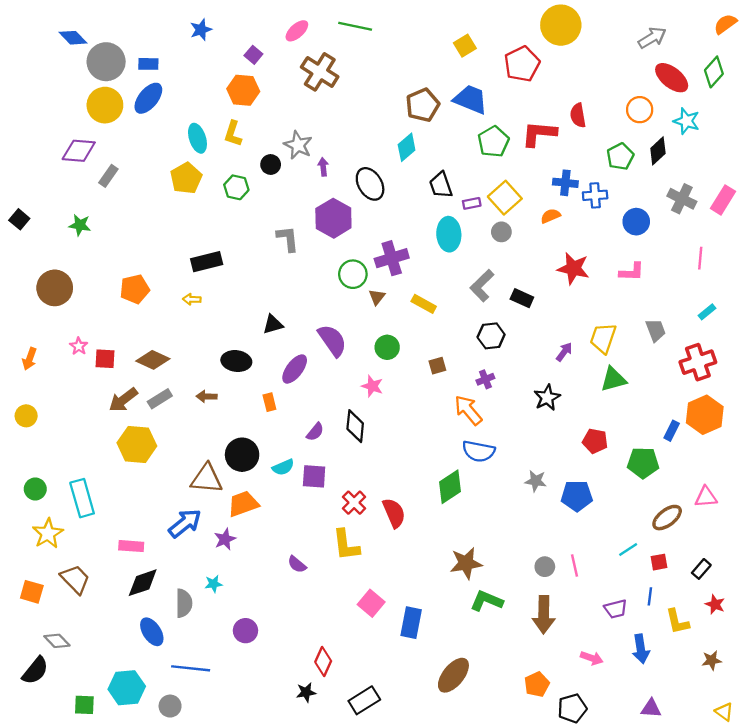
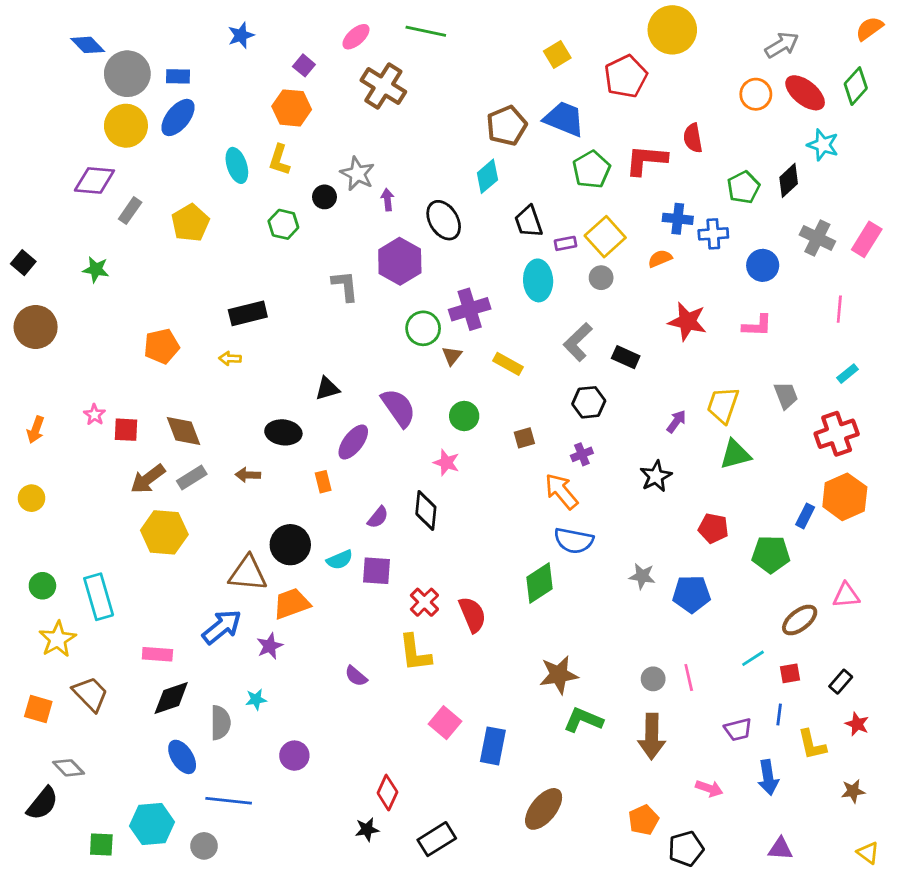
orange circle: (640, 110) -> (756, 94), moved
yellow pentagon: (186, 178) -> (190, 223), moved
brown circle: (55, 288) -> (36, 327), moved
brown diamond: (153, 360) -> (183, 431), turned 44

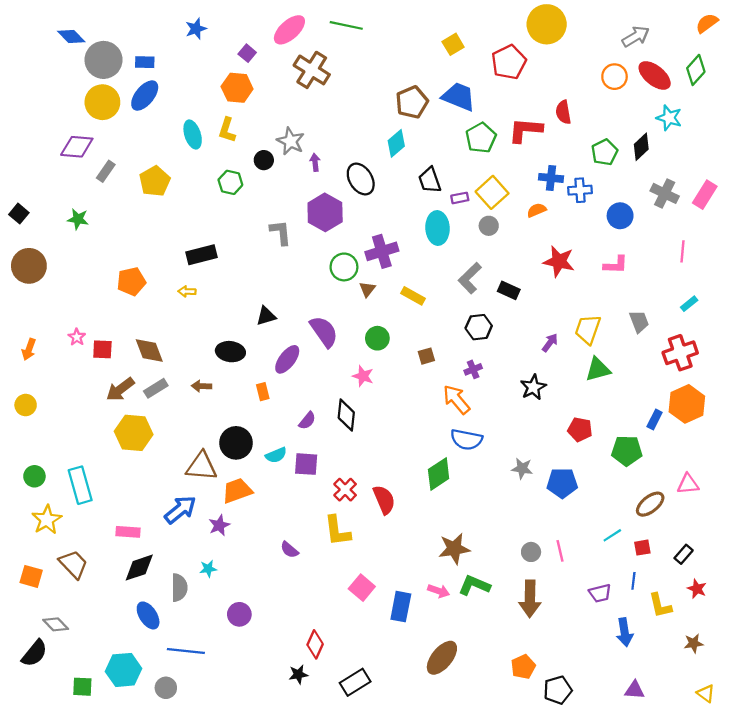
pink ellipse: (356, 37) -> (289, 30), size x1.4
pink arrow: (709, 788) -> (439, 591), moved

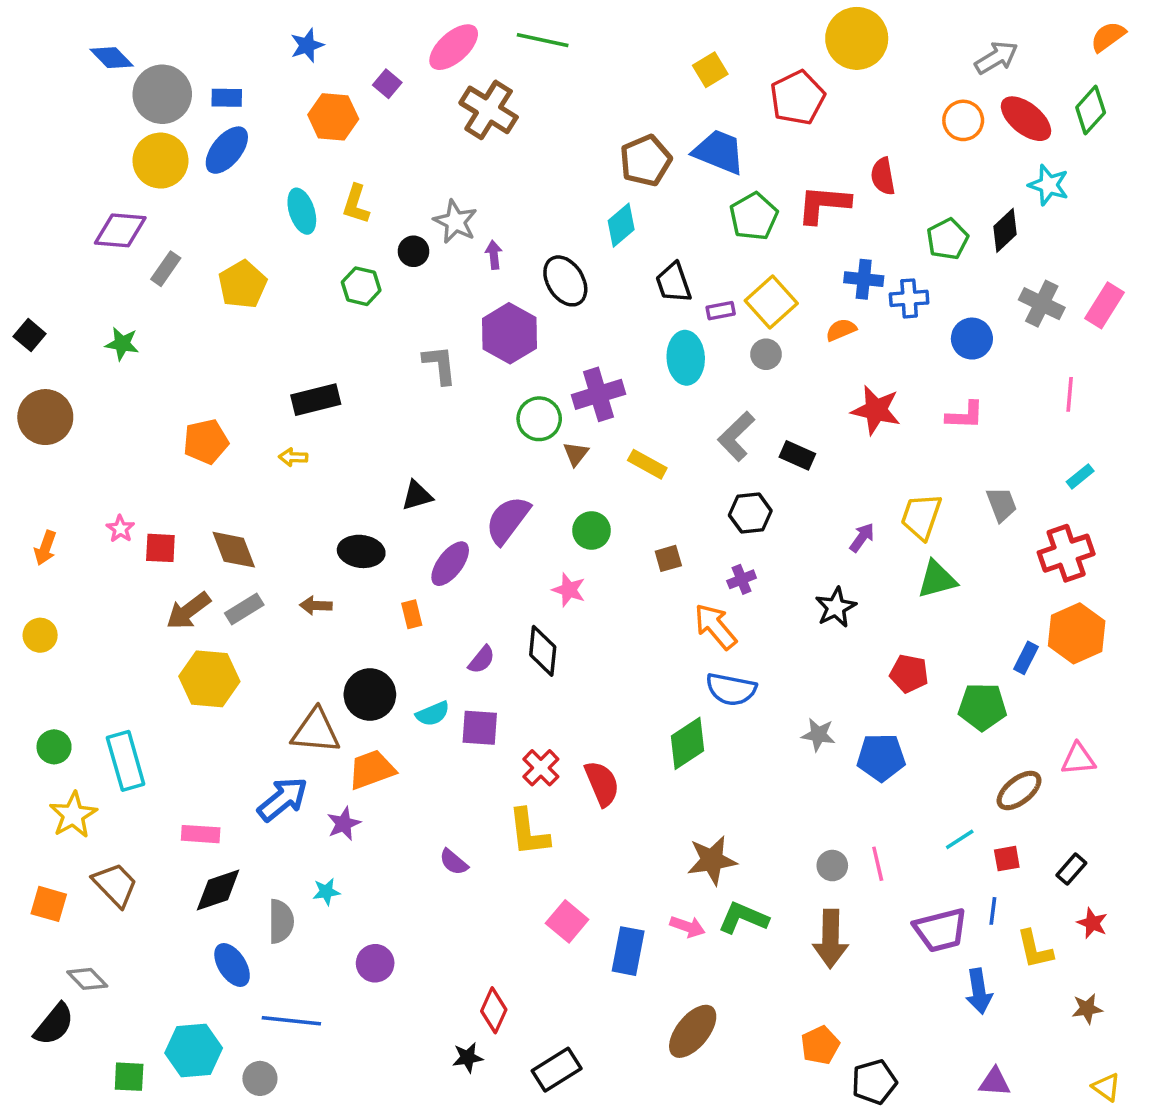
orange hexagon: (237, 88) -> (333, 117), moved
purple semicircle: (324, 332) -> (508, 520), turned -108
purple trapezoid: (600, 593) -> (940, 930), size x1.5

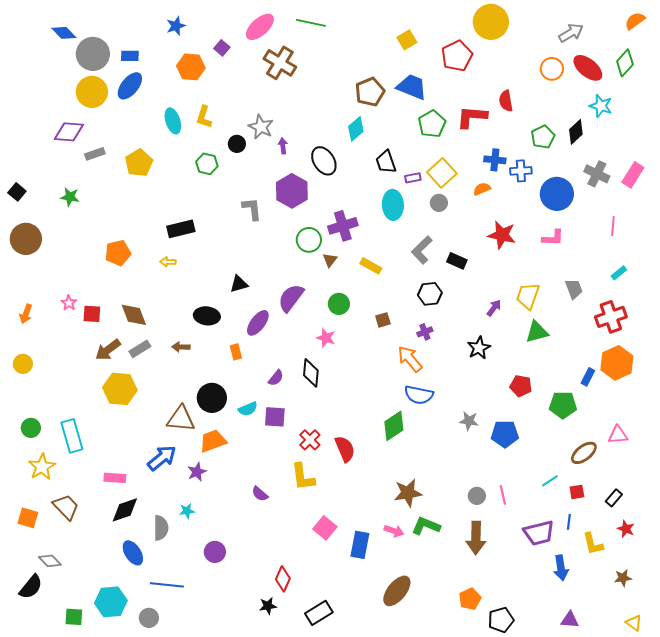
gray rectangle: (166, 269) -> (95, 154), turned 36
blue circle: (972, 339) -> (557, 194), size x1.4

